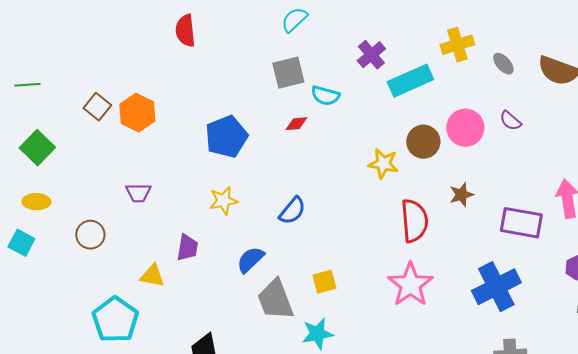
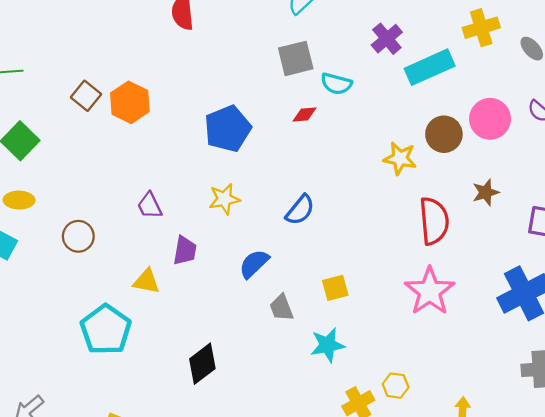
purple trapezoid: (138, 193) -> (150, 206), moved, turned 64
gray trapezoid: (275, 300) -> (281, 308), size x0.6

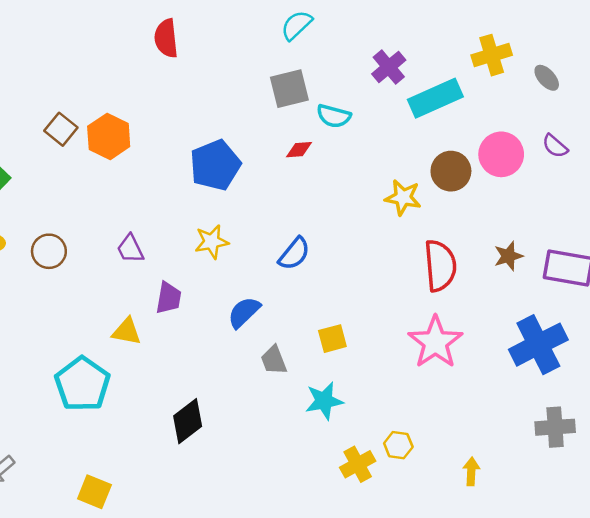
brown star: (486, 192) -> (508, 256), moved
brown circle: (78, 236) -> (49, 251), moved

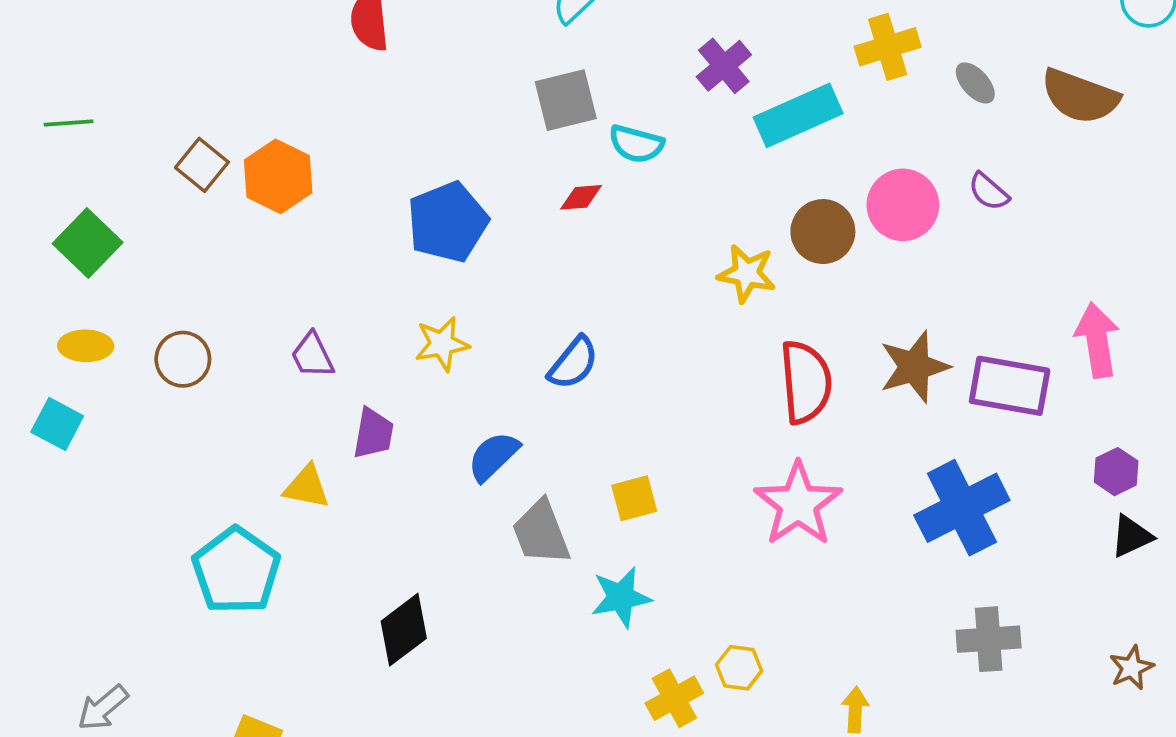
brown star: (508, 256) -> (914, 367), size x1.5
gray trapezoid: (274, 360) -> (541, 533), size x1.4

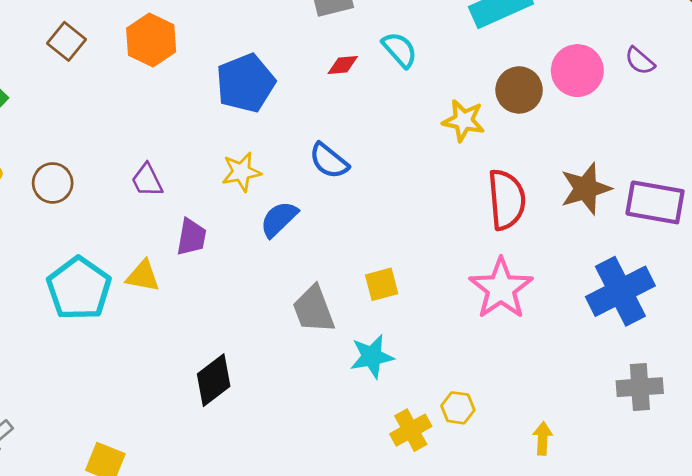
cyan semicircle: (636, 144) -> (400, 50), moved, turned -147
orange hexagon: (278, 176) -> (151, 40), moved
blue semicircle: (573, 363) -> (329, 161), moved, turned 90
blue semicircle: (493, 456) -> (279, 219), moved
cyan pentagon: (236, 571) -> (79, 288), moved

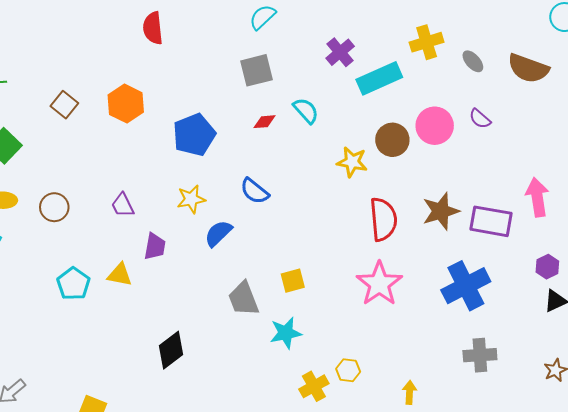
cyan pentagon: (79, 288) -> (73, 284), size x0.7

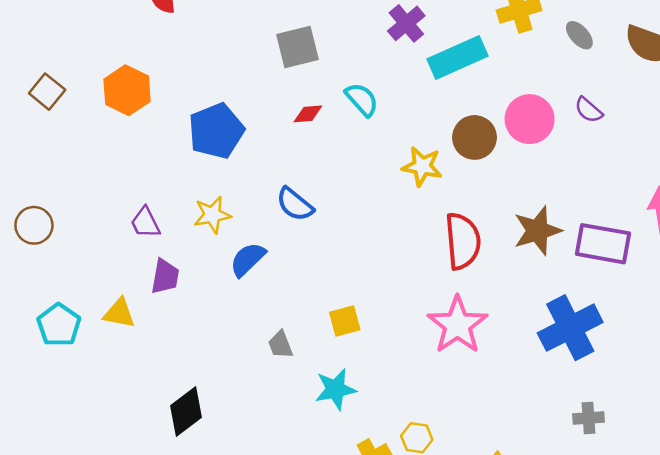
purple trapezoid: (123, 205) -> (145, 223), moved
gray trapezoid: (243, 299) -> (280, 345), size x0.6
gray cross: (480, 355) -> (589, 418), size x0.7

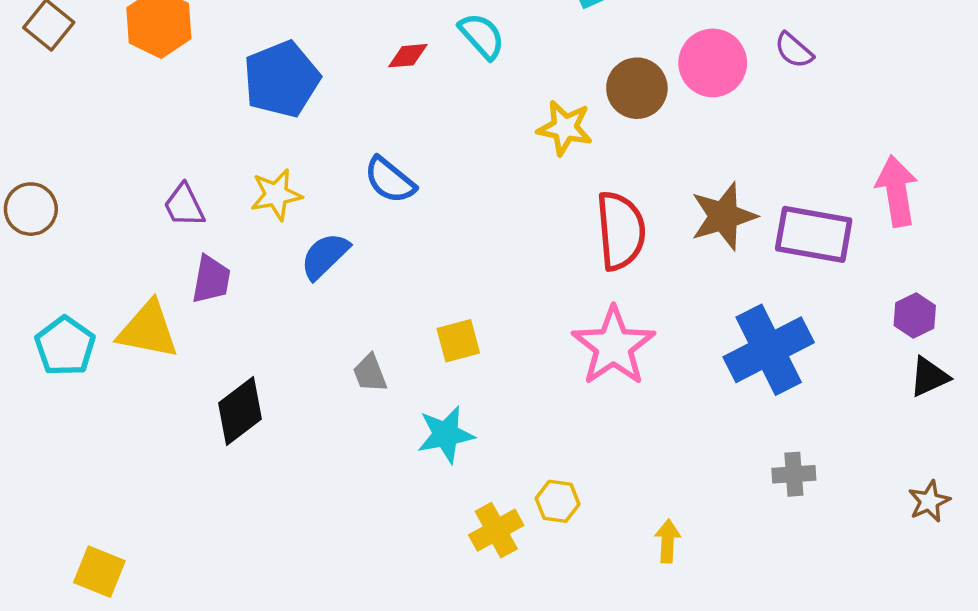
yellow triangle: (119, 313) -> (148, 330), size x1.4
black diamond: (186, 412) -> (240, 411), moved

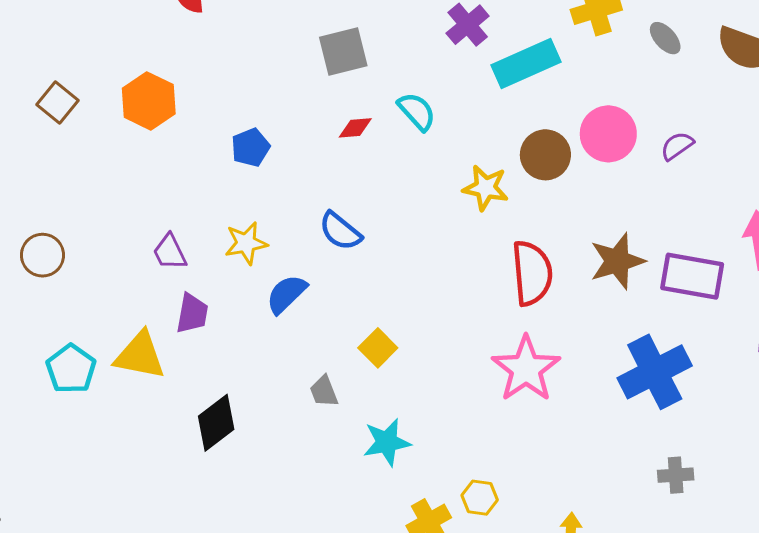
purple semicircle: (794, 50) -> (677, 146), moved, turned 104
blue pentagon: (282, 79) -> (251, 147), size x0.6
yellow square: (458, 341) -> (378, 348), moved, turned -30

